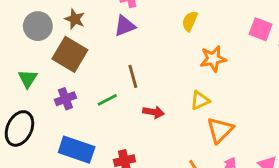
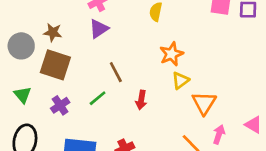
orange star: (213, 59) -> (171, 54), moved
red arrow: (153, 112) -> (141, 100), turned 102

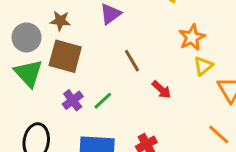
green triangle: (22, 95) -> (28, 73), moved, size x1.5
green line: (98, 98) -> (103, 101), moved
red arrow: (141, 100) -> (161, 90), turned -54

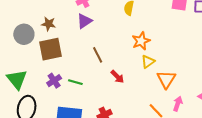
brown square: (65, 56) -> (51, 49), turned -30
green triangle: (28, 73) -> (17, 79), moved
green line: (103, 101) -> (75, 82), turned 56

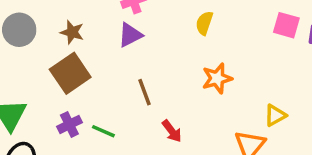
gray circle: (24, 34) -> (19, 30), moved
brown square: (51, 49) -> (70, 73), turned -30
yellow triangle: (148, 62) -> (275, 115), moved

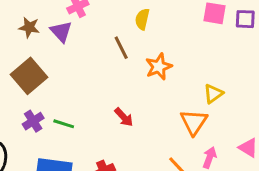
brown star: (72, 32) -> (29, 27), moved
purple triangle: (130, 35) -> (61, 32), moved, turned -40
brown line: (145, 92) -> (121, 48), moved

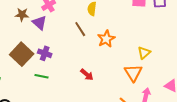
brown star: (29, 27) -> (22, 15), moved
purple cross: (33, 121) -> (45, 53), moved, turned -32
green line: (64, 124) -> (41, 76), moved

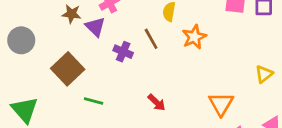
orange star: (106, 39) -> (194, 37), moved
purple cross: (45, 53) -> (123, 52), moved
yellow triangle: (144, 53) -> (264, 74), moved

